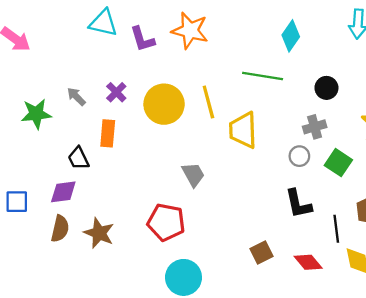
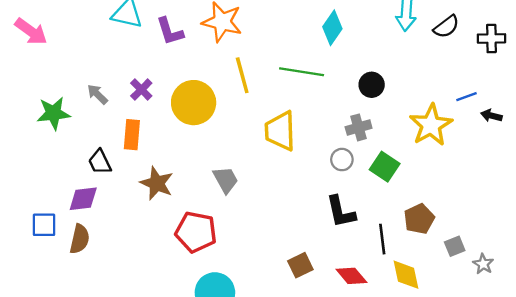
yellow line: (208, 102) -> (242, 75), moved
blue square: (17, 202) -> (44, 225), moved
brown star: (99, 233) -> (157, 183), moved

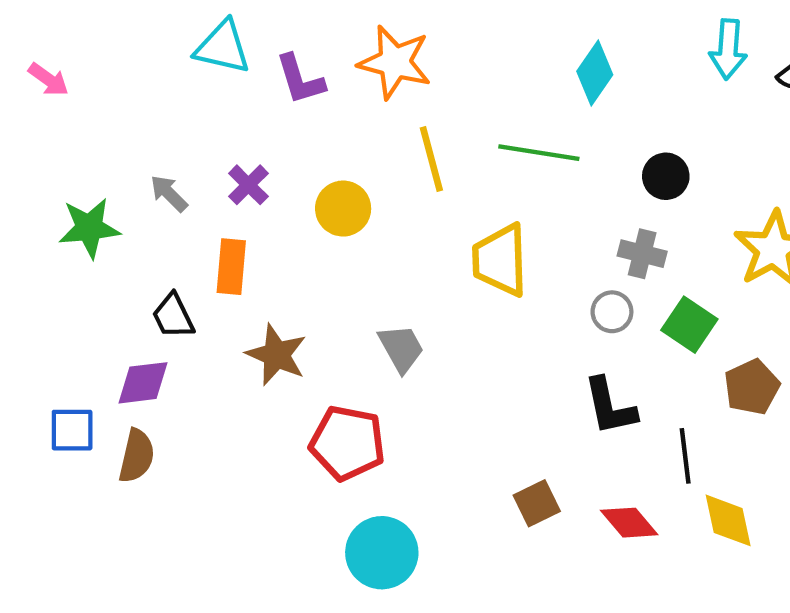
pink arrow: (31, 31) -> (48, 79), size x0.7
yellow circle: (194, 103) -> (343, 209), size x0.7
gray cross: (359, 127) -> (642, 254), turned 30
brown pentagon: (419, 219) -> (752, 387), moved

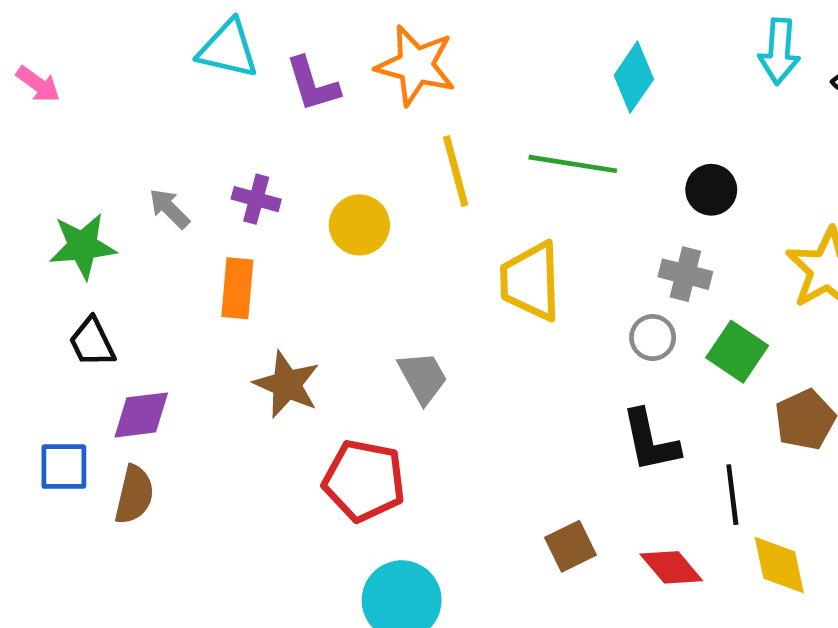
purple cross: (248, 185) -> (256, 199), turned -30
black trapezoid: (173, 316) -> (92, 342), moved

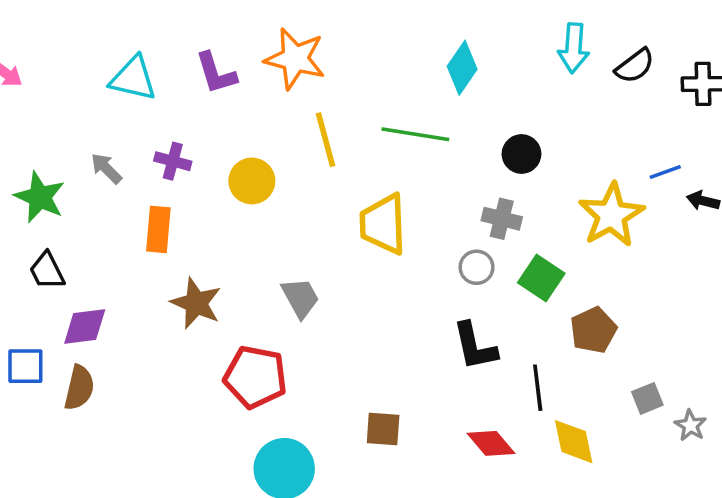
cyan triangle: (228, 49) -> (133, 78), moved
green star: (83, 246) -> (40, 197), turned 30
brown square: (570, 546) -> (383, 429), moved, turned 30

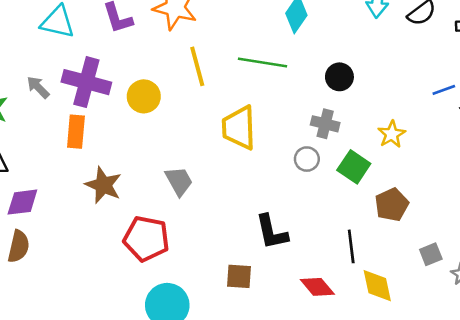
purple cross: (173, 161) -> (86, 82), size x1.8
yellow star: (611, 215) -> (392, 134), moved, size x0.6
black L-shape: (475, 346) -> (272, 232), moved

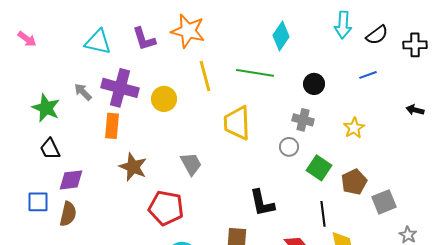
blue line: (444, 90) -> (368, 75), moved
green square: (354, 167) -> (319, 168), moved
gray square: (431, 254) -> (384, 202), moved, size x1.4

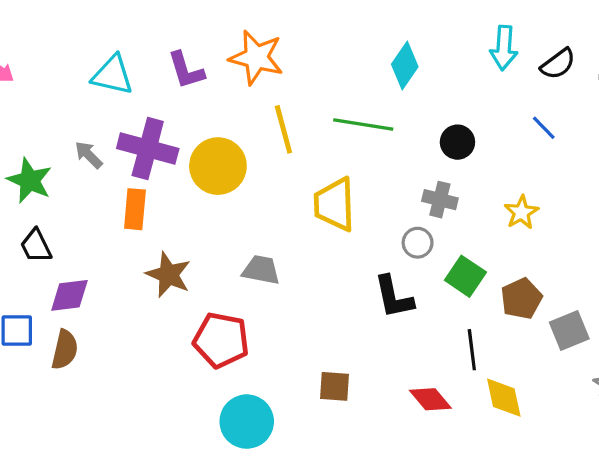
blue line: (368, 75) -> (544, 128), turned 66
yellow circle: (164, 99) -> (218, 166), size x1.4
gray trapezoid: (191, 164) -> (261, 270), turned -50
black L-shape: (262, 203) -> (394, 297), moved

